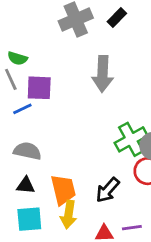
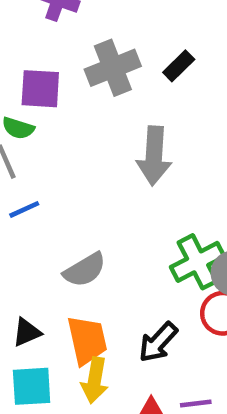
purple square: (39, 88) -> (40, 89), moved
gray semicircle: (27, 151) -> (85, 270), moved, turned 136
black triangle: (26, 185) -> (27, 332), turned -30

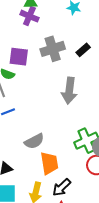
orange trapezoid: (87, 340) -> (49, 163), moved
black arrow: (158, 342) -> (62, 187), moved

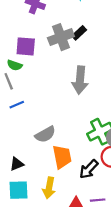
black rectangle: (83, 50) -> (79, 33), moved
black arrow: (62, 187) -> (89, 169), moved

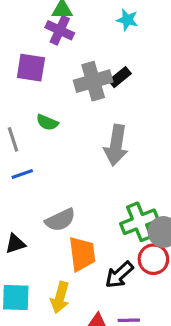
purple square: (26, 46) -> (31, 68), moved
green semicircle: (15, 65) -> (47, 122), moved
black triangle: (17, 164) -> (15, 244), moved

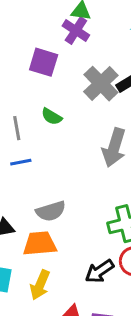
gray cross: (93, 81) -> (101, 84), turned -36
orange trapezoid: (82, 254) -> (40, 244), moved, turned -96

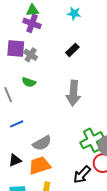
gray cross: (101, 84) -> (31, 55), moved, size x0.6
blue line: (21, 162) -> (17, 124), moved

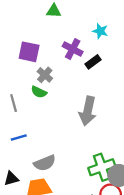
cyan star: (74, 13) -> (100, 31), moved
purple cross: (32, 23) -> (73, 49), moved
gray cross: (31, 55) -> (45, 75), moved

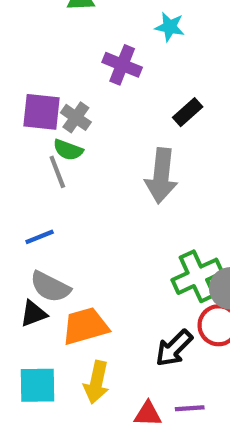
purple square: (29, 52) -> (42, 112), moved
black rectangle: (93, 62) -> (188, 112), moved
gray line: (14, 103) -> (57, 172), moved
gray semicircle: (45, 163) -> (50, 287), moved, turned 55

